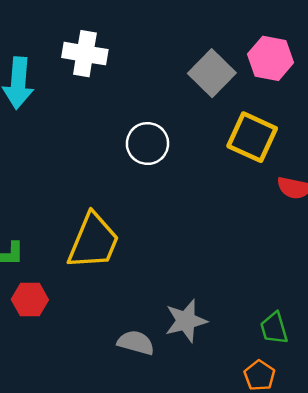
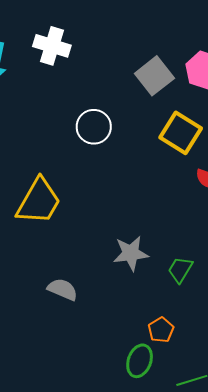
gray star: (186, 321) -> (131, 253), moved
green trapezoid: (274, 328) -> (180, 270), moved, turned 40

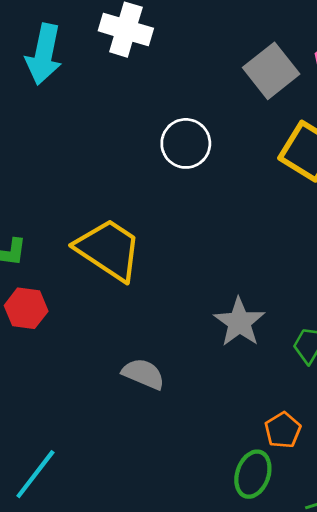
yellow trapezoid: (39, 201) -> (109, 250), turned -86
gray star: (131, 253) -> (239, 322), turned -30

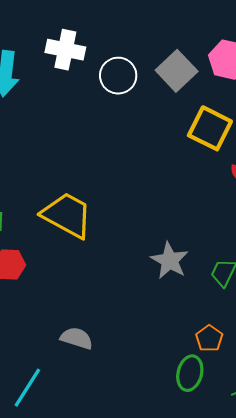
white circle: (186, 143) -> (118, 76), moved
gray semicircle: (143, 374) -> (77, 338), moved

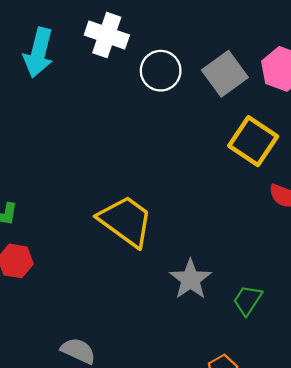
yellow trapezoid: (67, 215) -> (126, 221), moved

